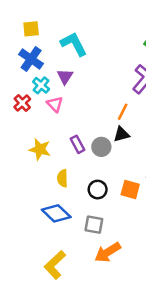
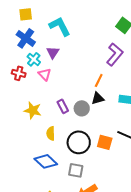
red cross: (22, 103) -> (19, 73), turned -32
black circle: (98, 190) -> (79, 142), size x1.5

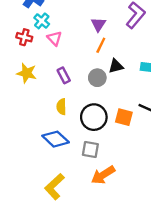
purple triangle: (53, 52) -> (98, 24), moved
orange line: (99, 80) -> (101, 45), moved
purple rectangle: (63, 106) -> (64, 75), moved
yellow star: (33, 110) -> (27, 73), moved

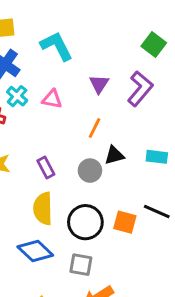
purple triangle: (98, 24) -> (99, 84), moved
pink triangle: (54, 38) -> (52, 99), moved, turned -35
yellow semicircle: (61, 107) -> (43, 208), size x1.5

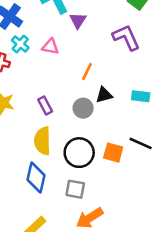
purple triangle: (99, 84) -> (78, 20), moved
purple L-shape: (140, 89) -> (126, 37), turned -64
blue diamond: (35, 251) -> (36, 177), turned 60

